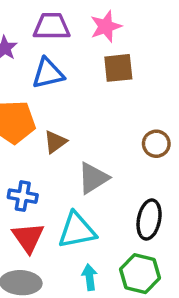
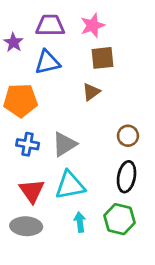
brown triangle: (55, 142) -> (91, 92), moved
brown circle: (156, 144) -> (128, 136), moved
gray triangle: (93, 178) -> (64, 144), moved
blue cross: (23, 196) -> (28, 144), moved

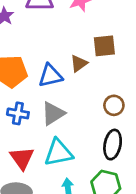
brown square: (102, 58) -> (104, 46), moved
blue triangle: (47, 62) -> (50, 76), moved

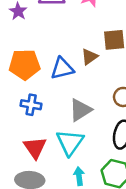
gray triangle: (53, 113) -> (80, 110), moved
cyan triangle: (58, 153) -> (70, 142), turned -44

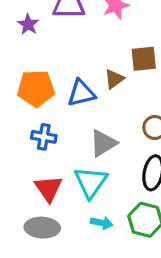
cyan arrow: (79, 176) -> (102, 223), turned 108

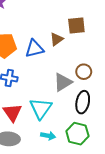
gray triangle: (103, 143) -> (63, 82), moved

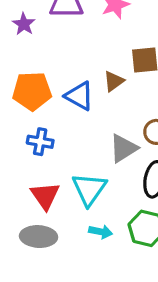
blue triangle: (34, 49) -> (79, 96), turned 42

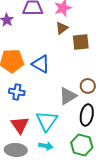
brown triangle: (114, 81) -> (62, 28), moved
cyan arrow: (101, 232) -> (46, 146), moved

